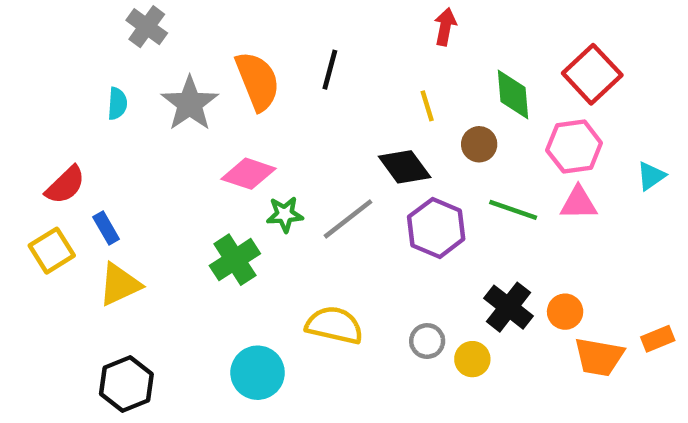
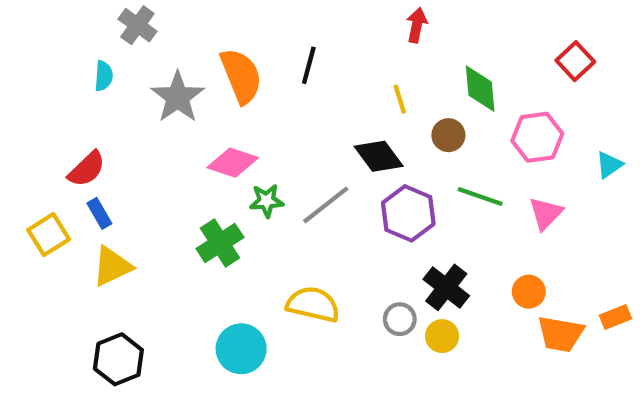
red square: (592, 74) -> (575, 61), moved, size x0.7
cyan semicircle: (117, 104) -> (104, 76), moved
red semicircle: (65, 185) -> (87, 169), moved
pink triangle: (579, 203) -> (546, 213), moved, turned -45
black cross: (509, 307) -> (446, 287), moved

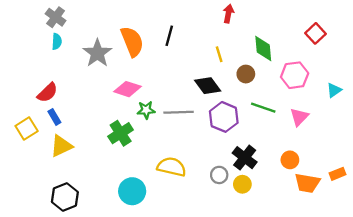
gray cross: (137, 25) -> (56, 17), moved
gray line: (326, 205) -> (179, 112), turned 36

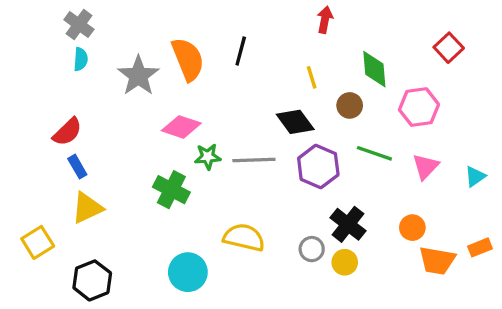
cyan triangle: (334, 90) -> (475, 176), moved
yellow square: (27, 129) -> (38, 242), moved
green cross: (121, 133) -> (171, 190), turned -30

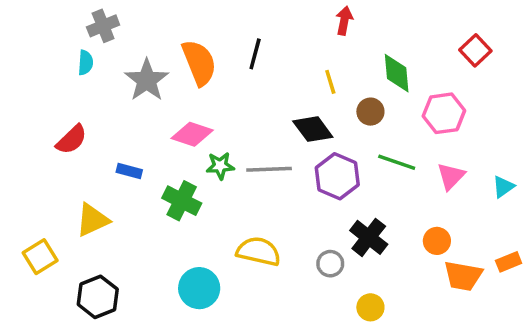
gray cross: (79, 25) -> (103, 26), moved, turned 32
blue rectangle: (77, 167) -> (129, 171), moved, turned -45
yellow circle: (345, 262) -> (370, 307), moved

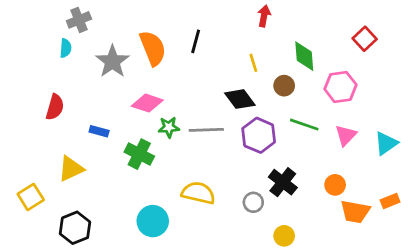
red semicircle: (72, 140) -> (55, 107), turned -30
cyan triangle: (503, 187) -> (386, 143), size x1.4

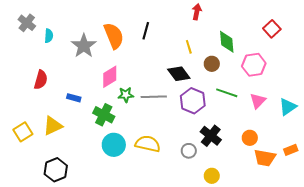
gray cross: (79, 20) -> (27, 23), moved, turned -30
pink diamond: (147, 103) -> (110, 77), turned -50
yellow square: (31, 197) -> (23, 132), moved
cyan circle: (153, 221) -> (114, 145), moved

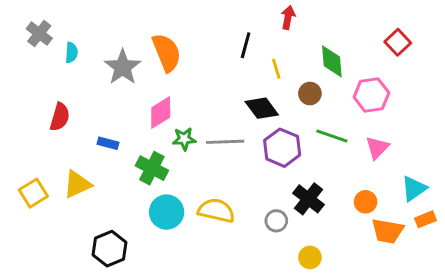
black line: (146, 31) -> (246, 45), moved
cyan triangle: (288, 107) -> (414, 189), moved
black hexagon: (56, 170) -> (109, 249), moved

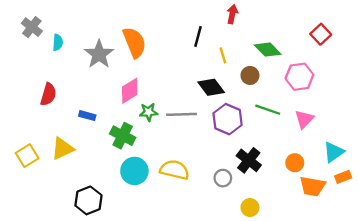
green diamond: (332, 61) -> (268, 50), turned -40

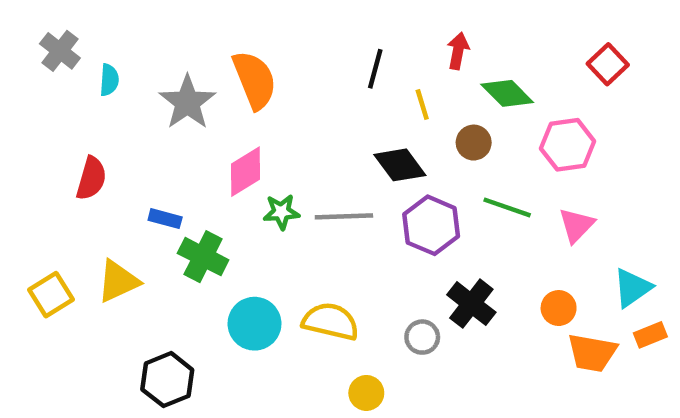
red arrow: (232, 14) -> (458, 51), moved
green cross: (123, 136) -> (203, 257), moved
yellow circle: (250, 208) -> (366, 393), moved

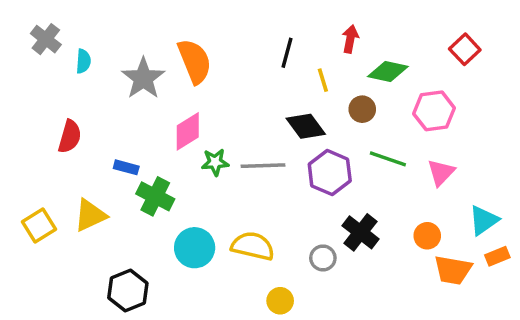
green diamond: (507, 93) -> (388, 72), turned -33

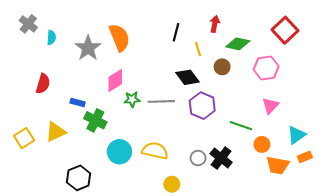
red square: (465, 49) -> (285, 30), size x1.4
green line: (388, 159) -> (241, 126), moved
black cross: (361, 232) -> (221, 158), moved

